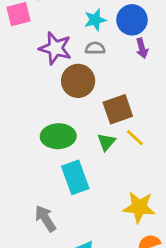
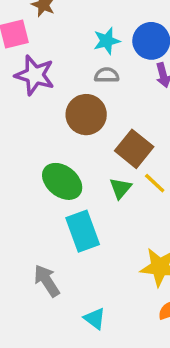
purple star: (55, 48) -> (35, 75), moved
brown square: (118, 109) -> (134, 149), turned -32
green ellipse: (58, 136) -> (62, 181), turned 40

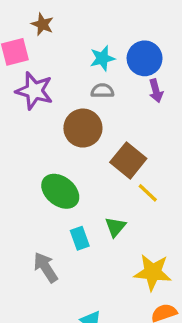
green triangle: (120, 188) -> (115, 227), moved
cyan rectangle: (83, 231) -> (80, 238), size x0.6
gray arrow: (47, 281) -> (46, 267), moved

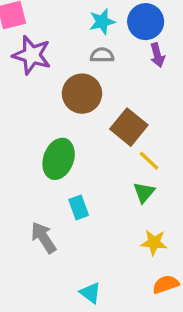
green ellipse: (60, 191) -> (59, 159), turned 72
green triangle: (115, 227) -> (144, 192), moved
yellow star: (153, 272) -> (154, 243), size x0.7

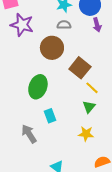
yellow star: (154, 243) -> (86, 134), moved

